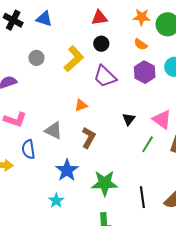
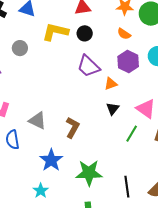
yellow L-shape: (74, 59) -> (55, 32), moved, turned -124
orange triangle: (81, 105) -> (111, 84), moved

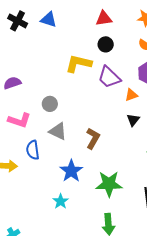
yellow L-shape: (55, 32) -> (79, 64), moved
gray circle: (20, 48) -> (50, 104), moved

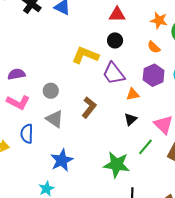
purple semicircle: (12, 83) -> (16, 74), moved
brown L-shape: (93, 138) -> (89, 107), moved
green star: (109, 184) -> (117, 165), moved

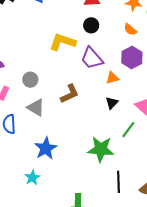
brown L-shape: (89, 107) -> (70, 94), turned 30

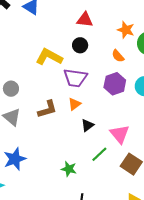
purple trapezoid: (92, 58) -> (75, 78), turned -50
orange triangle: (112, 78) -> (74, 104), moved, turned -32
green star: (101, 149) -> (69, 169), size x0.6

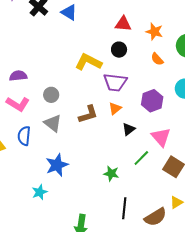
orange star: (126, 30) -> (154, 32), moved
purple hexagon: (115, 84) -> (152, 101), moved

